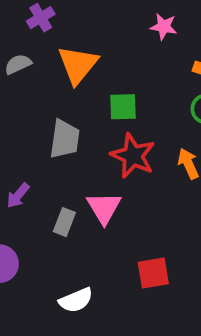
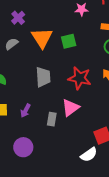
green square: (123, 107) -> (69, 41), moved
pink triangle: (104, 208) -> (70, 108), turned 36
white semicircle: (76, 300) -> (89, 155), moved

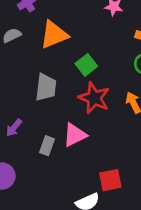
orange triangle: (42, 38) -> (54, 35), turned 30
green square: (69, 41) -> (86, 65), moved, turned -35

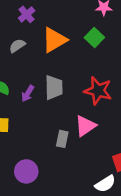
green square: (86, 65) -> (94, 37), moved
purple arrow: (14, 128) -> (28, 93), moved

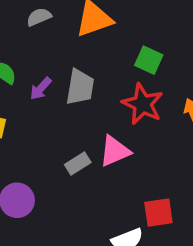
green square: (94, 37) -> (149, 60), moved, turned -30
gray rectangle: (62, 139) -> (78, 164), turned 35

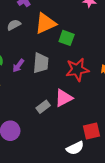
green square: (149, 60) -> (67, 38), moved
red star: (143, 104) -> (77, 70), turned -30

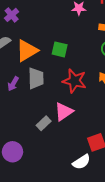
orange triangle: (45, 23) -> (27, 51), moved
red star: (77, 70) -> (74, 81), turned 30

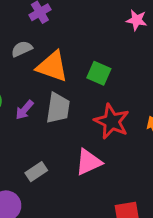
orange triangle: (27, 51) -> (52, 66), turned 40
gray rectangle: (44, 123) -> (36, 172), moved

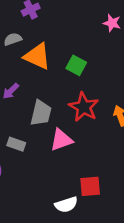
gray trapezoid: (58, 108) -> (41, 113), moved
gray rectangle: (36, 172) -> (16, 144), turned 48

